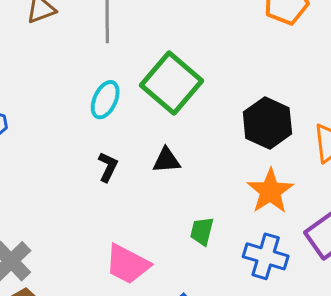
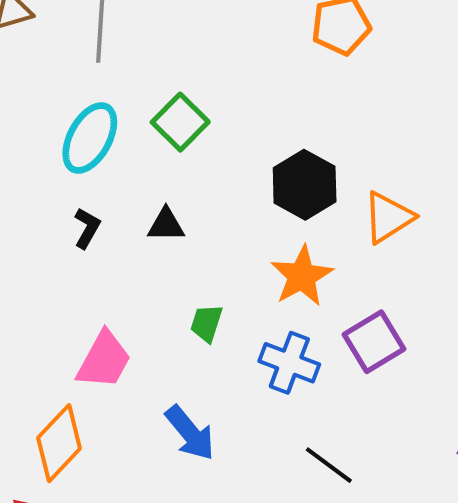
green square: (172, 83) -> (180, 122), size x0.7
cyan ellipse: (105, 100) -> (90, 138), size x1.4
pink trapezoid: (128, 264) -> (104, 360), turned -93

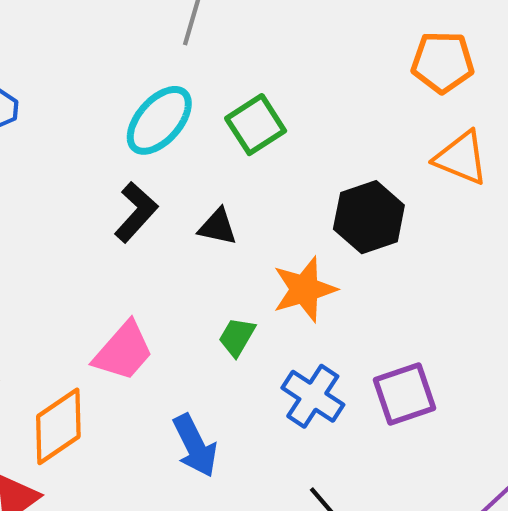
orange triangle: (388, 217) -> (461, 158), moved, turned 42
black L-shape: (87, 228) -> (136, 212), size x1.4
orange star: (302, 276) -> (304, 289), moved

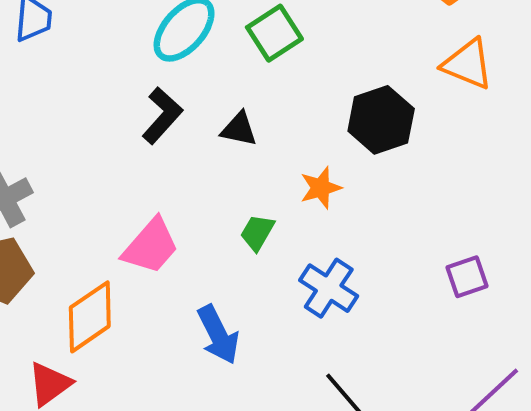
orange star: (304, 289) -> (321, 188), size x0.7
purple square: (404, 394) -> (467, 277), moved, size x0.7

